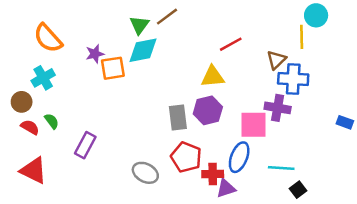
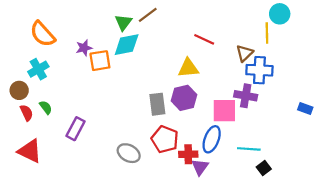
red line: (231, 44) -> (204, 39), turned 54
red semicircle: (30, 127) -> (27, 113), turned 35
purple triangle: (226, 188) -> (200, 167), turned -36

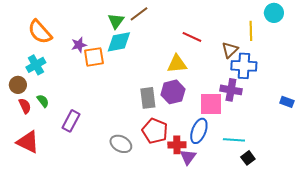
cyan circle: (280, 14) -> (274, 13), moved

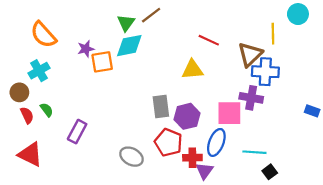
brown triangle: (230, 50) -> (250, 54), size x1.4
purple hexagon: (173, 92) -> (187, 116), moved

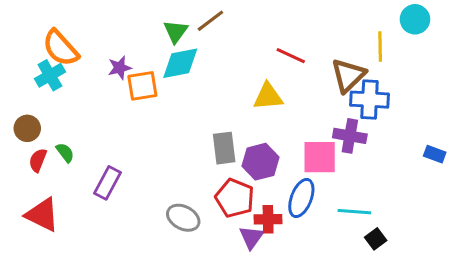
cyan cross: (39, 71) -> (50, 75), moved
red semicircle: (27, 115) -> (38, 160), turned -133
purple triangle: (204, 171) -> (251, 237), moved

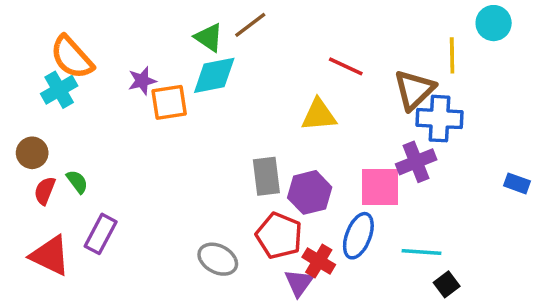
green triangle: (176, 31) -> (209, 37), turned -32
purple cross: (350, 136) -> (416, 162), turned -32
purple rectangle: (108, 183) -> (101, 234), moved
red cross: (268, 219) -> (319, 261), turned 32

